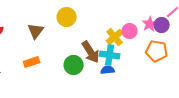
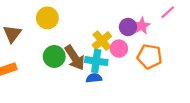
purple circle: (162, 25) -> (128, 27), moved
pink circle: (130, 31) -> (119, 49), moved
green circle: (74, 65) -> (54, 57), moved

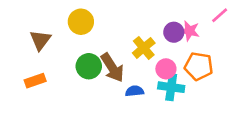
pink star: (142, 26) -> (190, 31), turned -30
pink circle: (119, 49) -> (166, 69), moved
cyan cross: (96, 61) -> (171, 87), moved

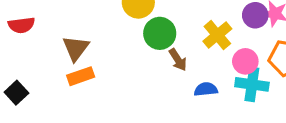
brown triangle: (40, 40) -> (76, 48), moved
green circle: (89, 66) -> (160, 33), moved
brown arrow: (112, 68) -> (178, 60), size x0.6

